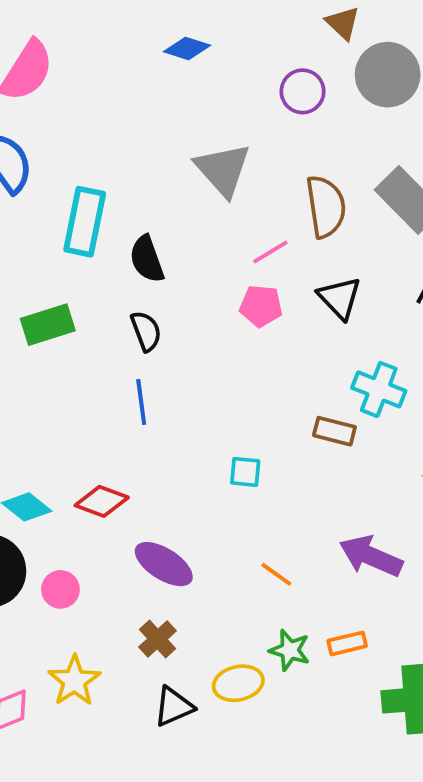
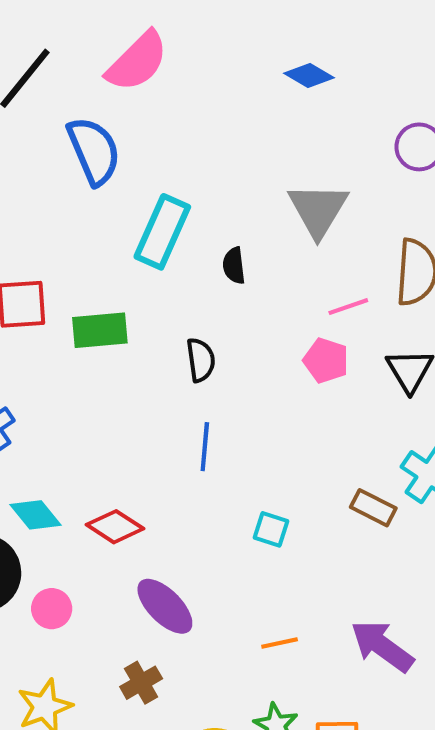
black semicircle: (147, 259) -> (234, 266), moved, size x0.7
blue line: (141, 402) -> (205, 447), moved
orange line: (276, 574) -> (280, 643), turned -60

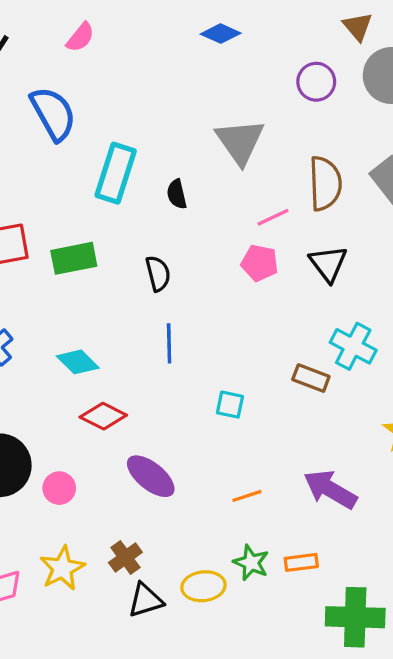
pink semicircle: (137, 61) -> (80, 37), size x0.6
cyan diamond: (36, 515) -> (78, 362), moved
brown cross: (141, 683) -> (125, 557), moved

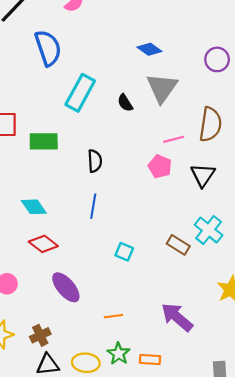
blue diamond: (221, 34) -> (149, 49), moved
black semicircle: (177, 194) -> (125, 103), moved, turned -30
orange line: (247, 496) -> (113, 316), moved

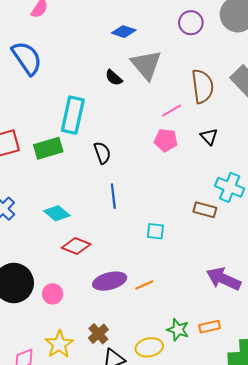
cyan rectangle: (80, 93) -> (73, 115), moved
black semicircle: (125, 103) -> (114, 78), moved
black triangle: (203, 175) -> (209, 137), size x0.7
purple ellipse: (66, 287) -> (110, 281), turned -48
orange line: (113, 316) -> (144, 285), moved

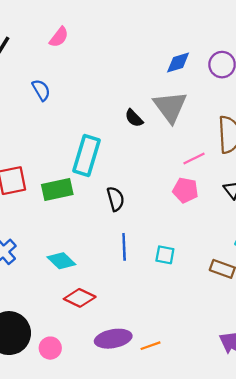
blue diamond: (124, 32) -> (178, 63), moved, turned -40
blue semicircle: (27, 58) -> (41, 90), size x0.6
cyan square: (155, 231) -> (165, 255), moved

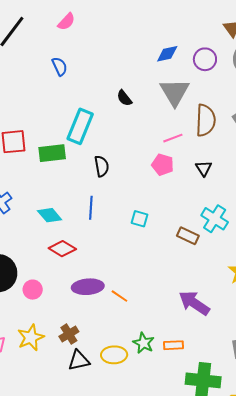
blue semicircle: (41, 90) -> (60, 66), moved
gray triangle: (170, 107) -> (175, 92), moved
blue line: (124, 247) -> (91, 208), moved
orange line: (151, 346) -> (119, 296), turned 48

